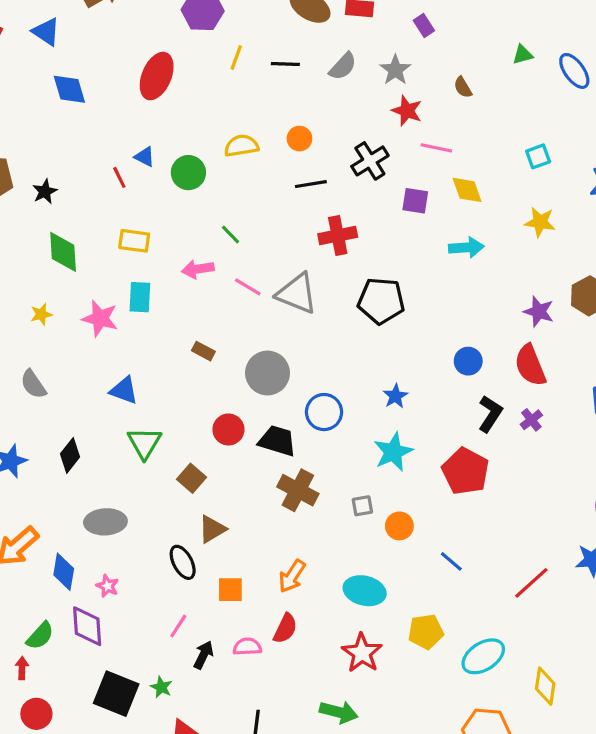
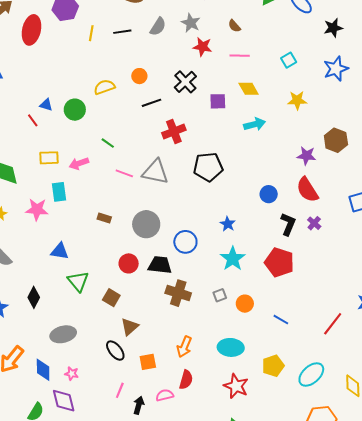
red ellipse: (157, 76) -> (31, 30), moved
pink line: (436, 148) -> (240, 56), moved
pink arrow: (198, 269) -> (79, 163), moved

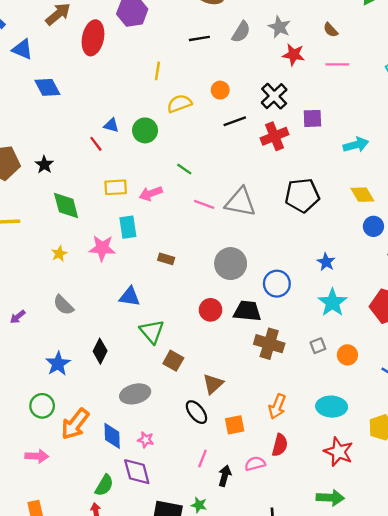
yellow line: (91, 33) -> (157, 71), moved
yellow diamond: (249, 89) -> (362, 195), moved
red cross: (174, 131) -> (275, 136), moved
brown rectangle: (104, 218) -> (166, 259), moved
brown square: (111, 298) -> (173, 361), moved

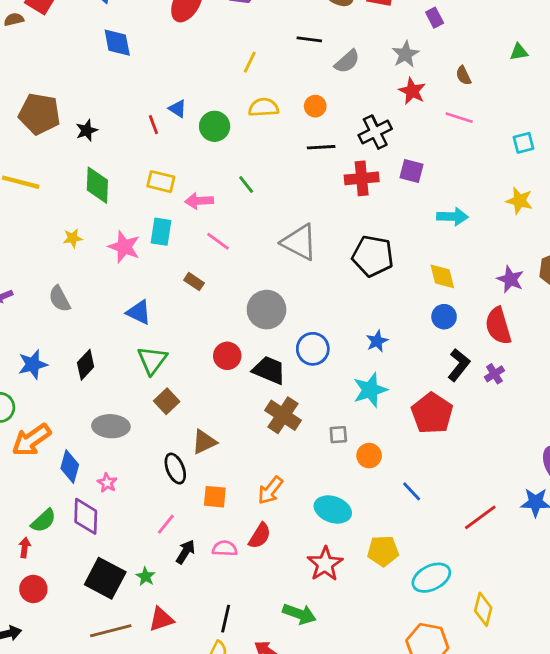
gray semicircle: (241, 32) -> (347, 61), moved
pink line: (204, 204) -> (218, 241), moved

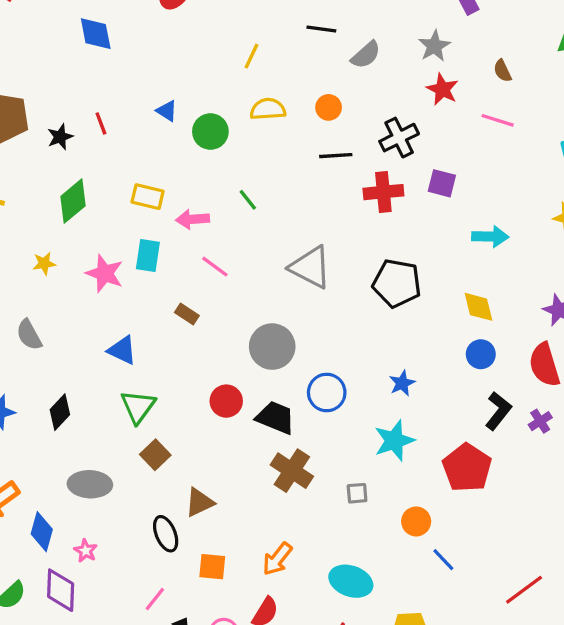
red line: (153, 125) -> (101, 123), moved
green diamond: (97, 185) -> (73, 201), turned 48
orange circle: (369, 456) -> (416, 521), moved

